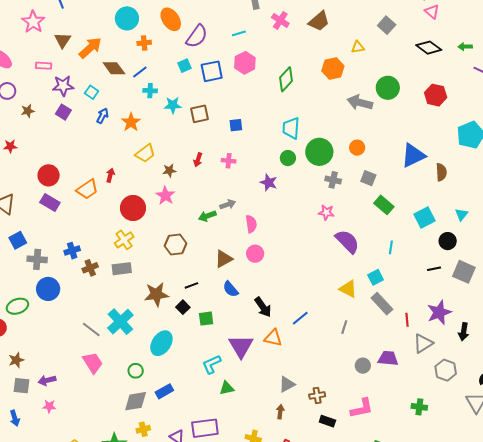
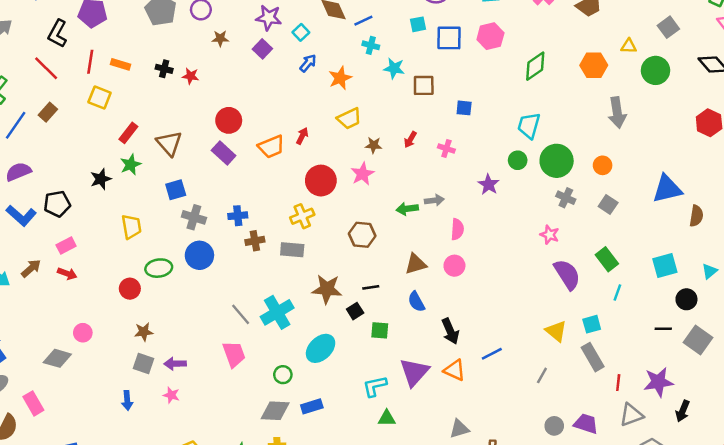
green circle: (388, 88) -> (656, 70), moved
gray arrow: (360, 103) -> (617, 112), turned -125
green rectangle: (384, 205) -> (607, 259), moved

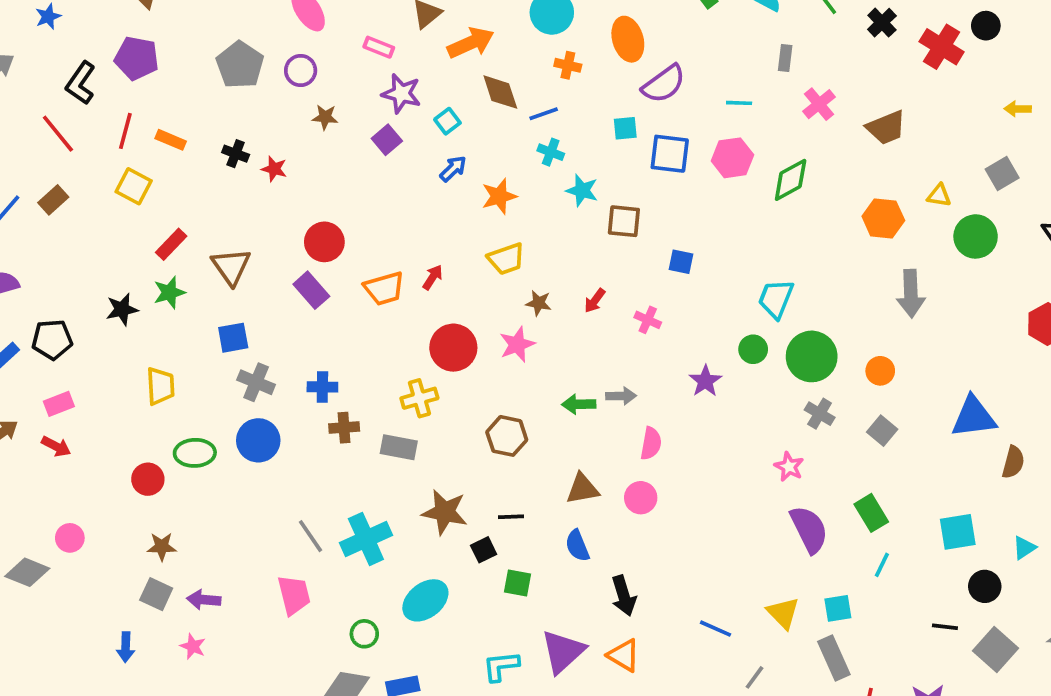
green diamond: (535, 66) -> (791, 180), moved
blue line: (492, 354) -> (715, 629), moved, turned 45

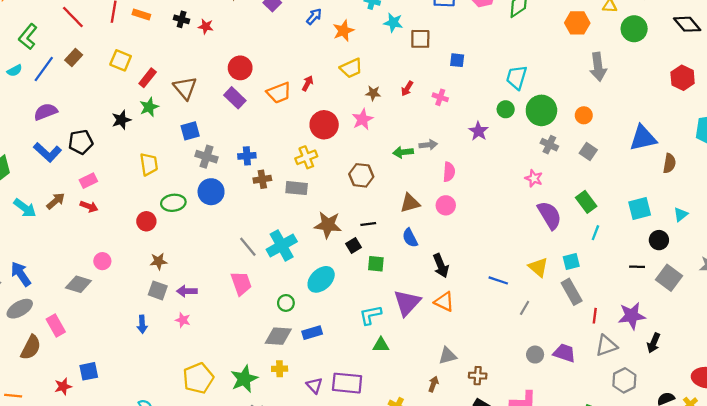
yellow square: (134, 186) -> (121, 60), moved

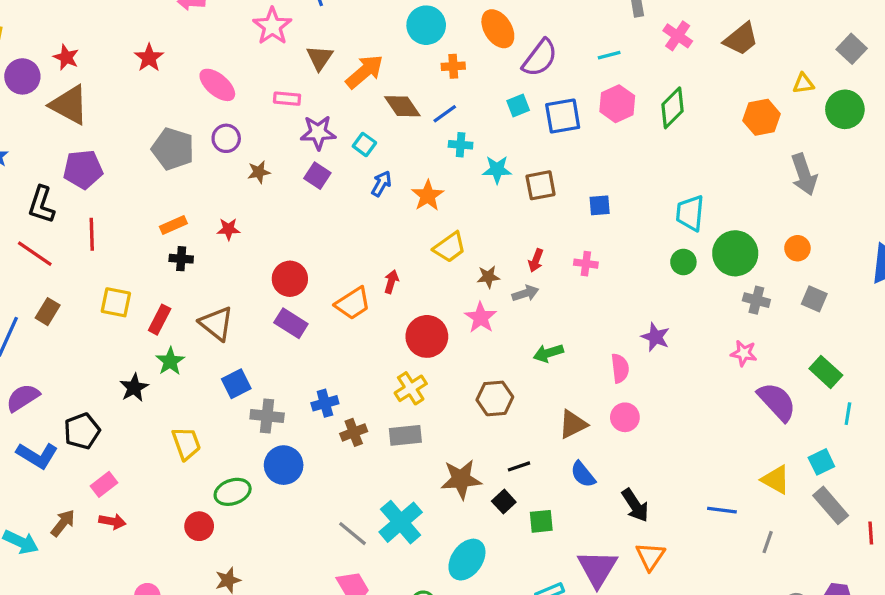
orange rectangle: (141, 15) -> (173, 225), moved, turned -30
black cross: (182, 19) -> (181, 259), moved
purple star: (478, 131) -> (655, 337), moved
gray arrow: (428, 145) -> (525, 293), moved
orange triangle: (444, 302) -> (650, 556), turned 50

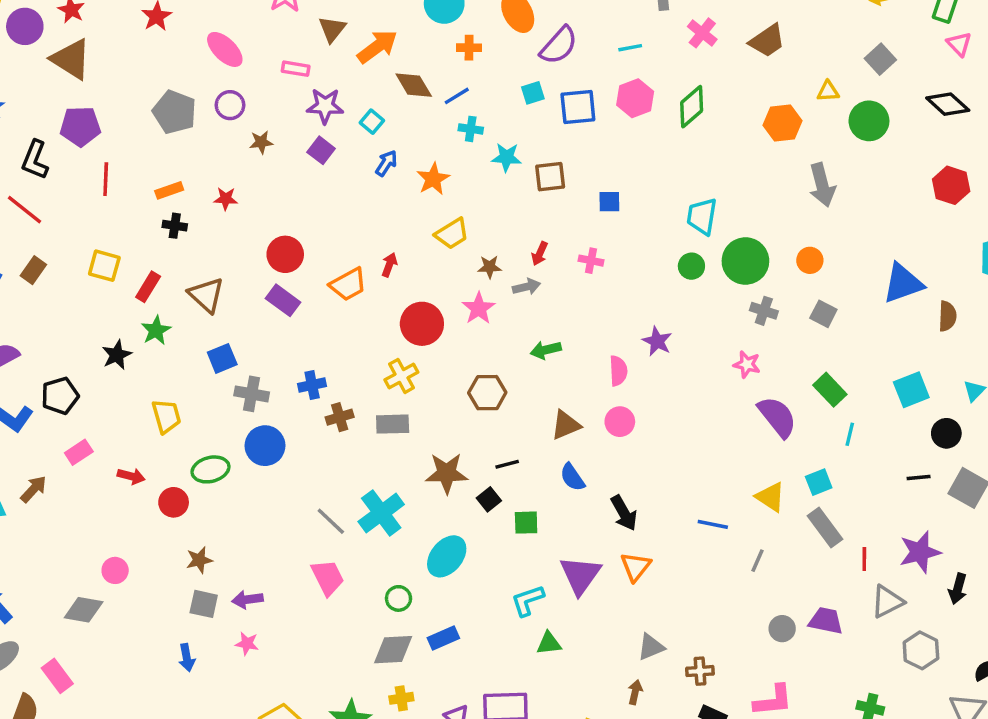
red line: (92, 234) -> (106, 179), moved
red arrow: (112, 521) -> (131, 476), moved

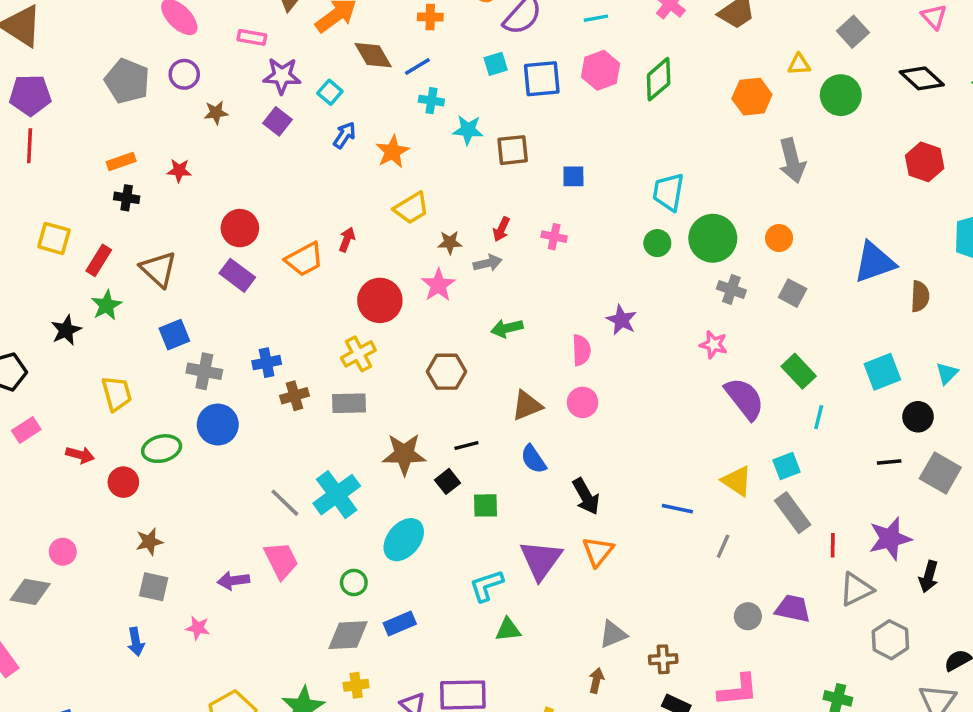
red line: (106, 179) -> (30, 146), moved
purple arrow: (248, 599) -> (233, 581), moved

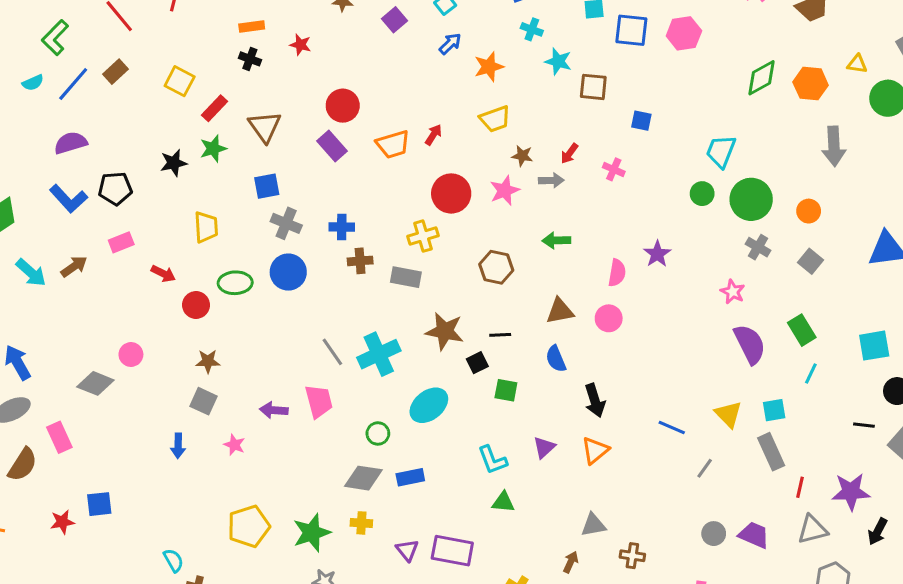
green diamond: (659, 79) -> (762, 78), moved
purple triangle: (541, 560) -> (544, 447), size x0.6
cyan L-shape: (486, 586) -> (492, 460), turned -104

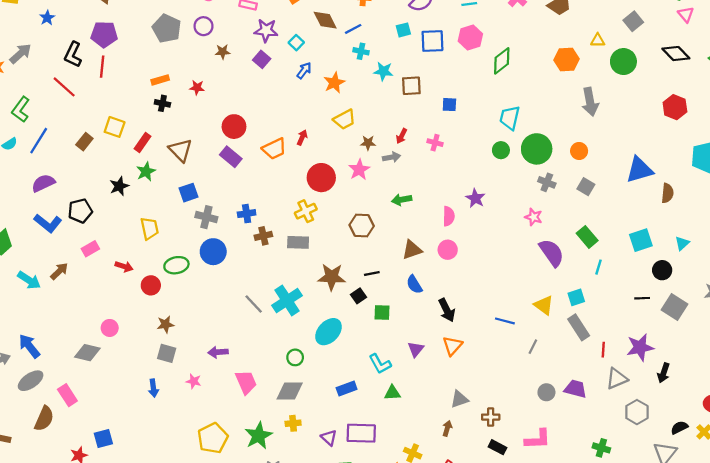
brown rectangle: (116, 72) -> (84, 142), moved
green diamond: (762, 78) -> (502, 61), moved
pink trapezoid: (319, 401) -> (246, 382), moved
blue rectangle: (410, 477) -> (347, 389), moved

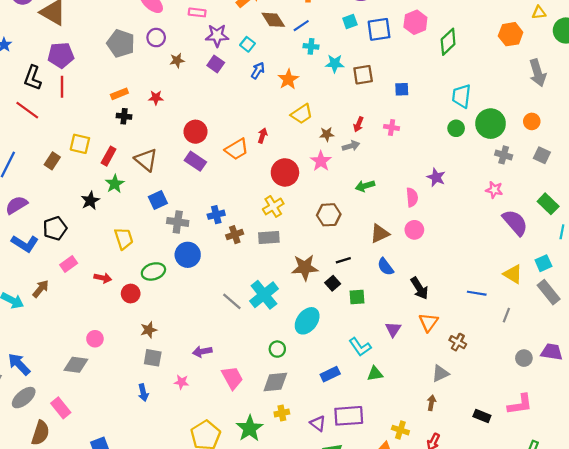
brown cross: (491, 417) -> (458, 342), moved, turned 35

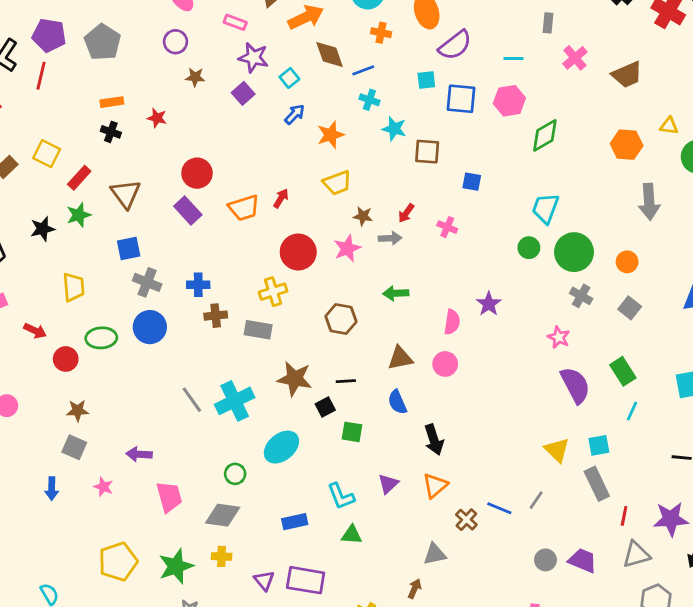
gray pentagon: (121, 43) -> (103, 42), moved
blue line: (477, 293) -> (499, 508), moved

